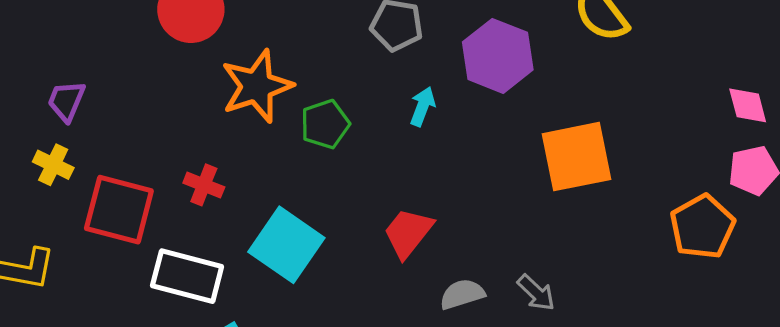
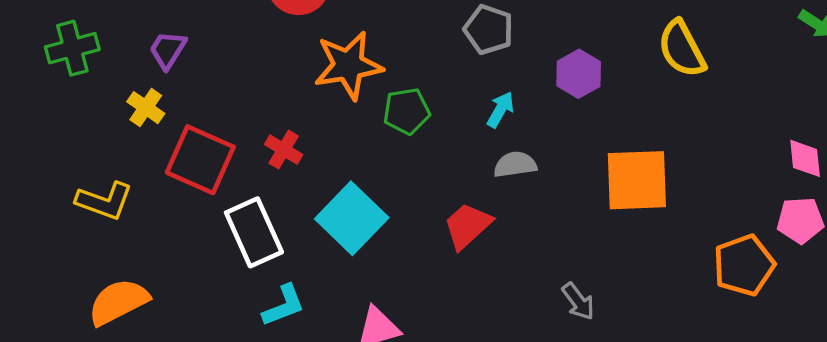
purple hexagon: (498, 56) -> (579, 74), size x0.7
white rectangle: (187, 276) -> (254, 232), turned 42
gray semicircle: (462, 294) -> (515, 164), moved

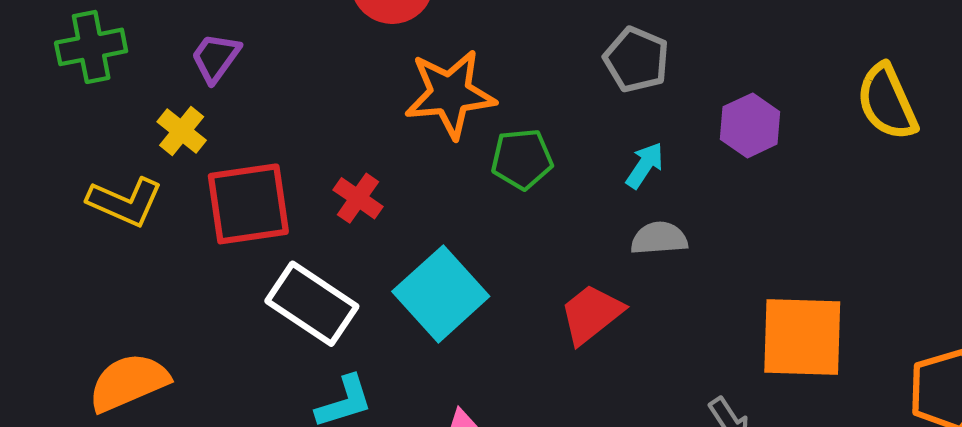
red square: (200, 160) -> (248, 204), turned -36
orange square: (637, 180) -> (802, 337), moved
yellow L-shape: (104, 201) -> (125, 202), moved
white rectangle: (254, 232) -> (312, 304), turned -36

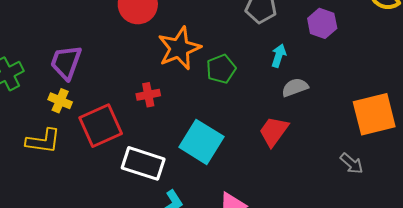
purple trapezoid: (216, 58) -> (66, 62), size x1.4
red cross: (358, 198) -> (148, 95), moved, turned -30

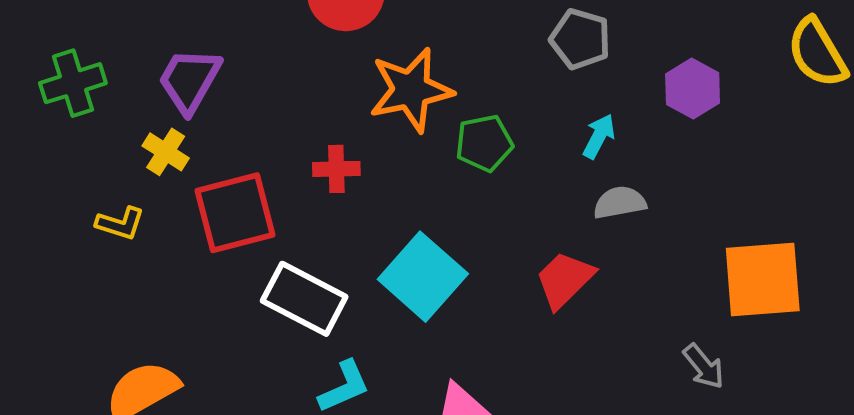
yellow L-shape: (43, 141) -> (120, 223), size x0.7

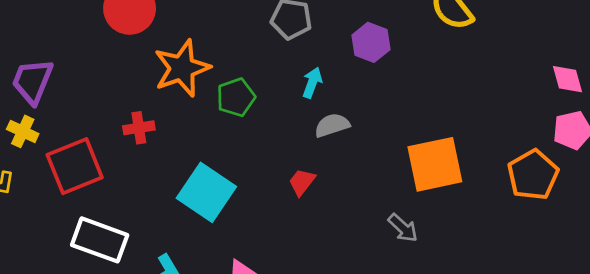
red trapezoid: (565, 280) -> (302, 182), size x0.7
white rectangle: (304, 299) -> (100, 240), moved

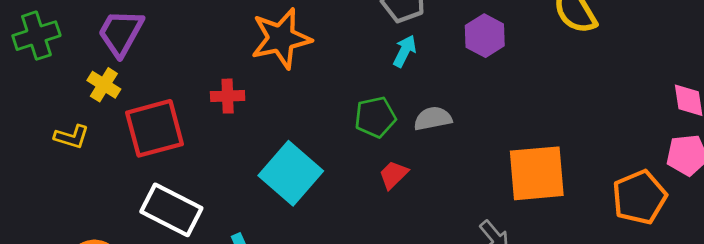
cyan arrow: (312, 83) -> (405, 51), moved
green pentagon: (236, 97) -> (375, 117), moved

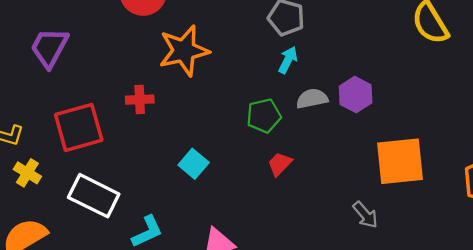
purple hexagon: (485, 36) -> (356, 95), moved
yellow cross: (104, 85) -> (27, 173), moved
gray semicircle: (433, 119) -> (312, 99), moved
cyan square: (291, 173) -> (194, 164), size x0.6

